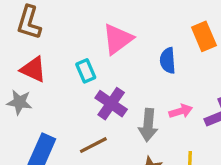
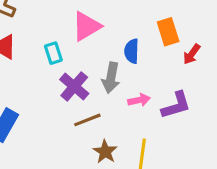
gray arrow: (148, 125) -> (111, 78), moved
brown line: (93, 145) -> (87, 120), moved

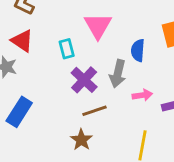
pink triangle: (86, 26) -> (98, 26), turned -32
brown star: (105, 152) -> (81, 140), moved

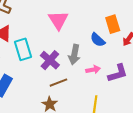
cyan rectangle: (67, 49) -> (23, 49), moved, size x1.5
blue semicircle: (138, 50) -> (98, 40), moved, turned -49

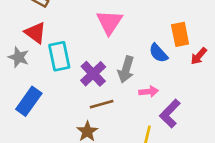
purple L-shape: (118, 73) -> (170, 113), moved, turned 145

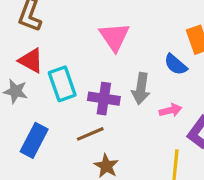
purple cross: (93, 74) -> (104, 99), turned -30
brown line: (102, 104) -> (90, 134), moved

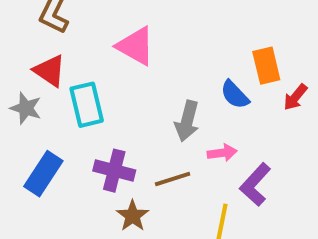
pink triangle: (114, 37) -> (136, 46), moved, turned -32
purple cross: (104, 99) -> (114, 171), moved
brown line: (90, 134) -> (173, 179), moved

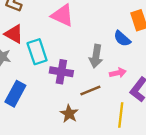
purple cross: (114, 171) -> (61, 72), moved

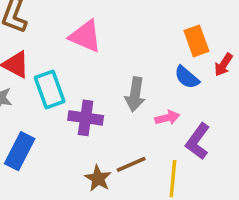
blue semicircle: (122, 39) -> (187, 77), moved
brown line: (90, 90) -> (131, 164), moved

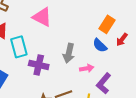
orange rectangle: (196, 41) -> (107, 24), turned 48

